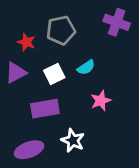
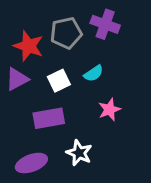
purple cross: (117, 22) -> (105, 24), moved
red star: (26, 42) -> (29, 46), size x1.5

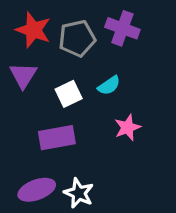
red star: (29, 46) -> (33, 30), moved
purple triangle: (17, 79) -> (23, 75), moved, turned -30
white star: (79, 153) -> (79, 193), moved

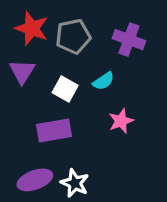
purple cross: (122, 28) -> (129, 40), moved
white square: (69, 94) -> (65, 89), turned -35

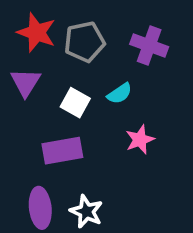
purple ellipse: (35, 180) -> (40, 208), turned -76

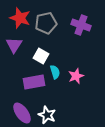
cyan semicircle: (120, 93) -> (55, 72), moved, turned -72
purple ellipse: (40, 208) -> (22, 113), turned -30

